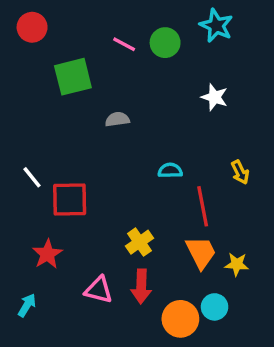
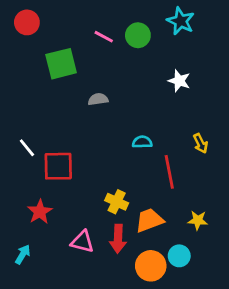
yellow cross: (139, 242) -> (117, 202), turned -30
orange trapezoid: (201, 252) -> (149, 220), moved, turned -84

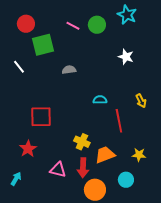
red circle: (27, 22) -> (26, 24), moved
white line: (27, 148) -> (19, 67), moved
orange circle: (151, 266) -> (95, 190), moved

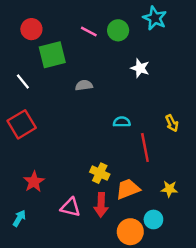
white star: (126, 57) -> (140, 68), moved
red square: (41, 117) -> (22, 124), moved, turned -30
orange circle: (95, 190) -> (130, 232), moved

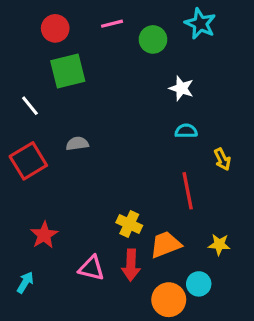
red circle: (31, 29) -> (55, 28), moved
pink line: (89, 32) -> (112, 24), moved, turned -42
gray semicircle: (84, 85) -> (77, 144), moved
cyan semicircle: (122, 122) -> (186, 131), moved

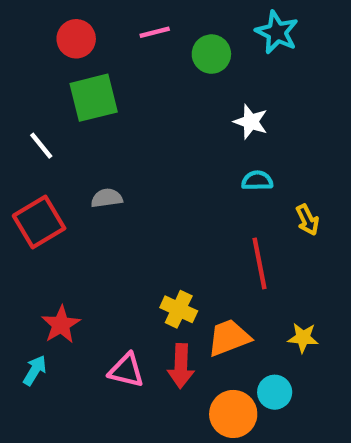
cyan arrow: (25, 282) -> (35, 370), moved

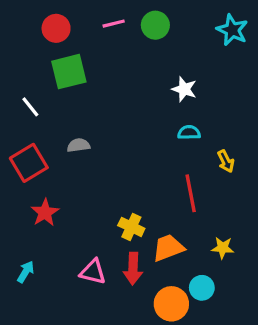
cyan star: (277, 32) -> (232, 30), moved
green circle: (211, 54) -> (155, 25), moved
red star: (61, 325) -> (45, 213), moved

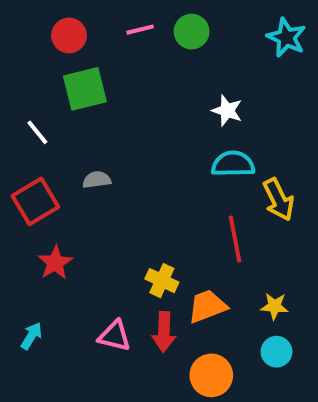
cyan semicircle: (189, 132) -> (233, 164), size x1.5
yellow arrow: (226, 161) -> (278, 199), size x1.5
cyan circle: (202, 288) -> (277, 352), moved

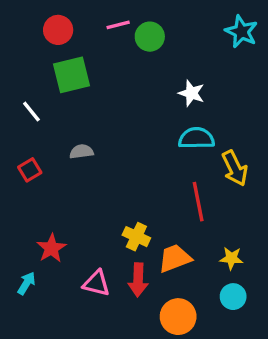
green circle: (192, 32) -> (150, 37), moved
red square: (35, 201) -> (30, 170), size x0.6
red star: (55, 263) -> (51, 248), moved

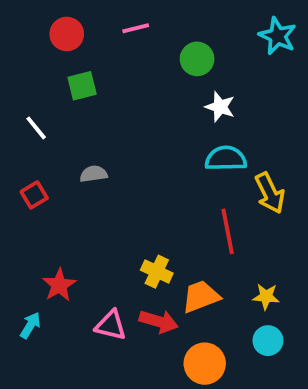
green circle: (150, 37) -> (197, 59), moved
green square: (71, 75) -> (82, 86), size x0.7
red arrow: (138, 280) -> (159, 321), turned -76

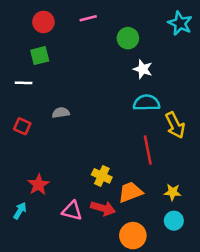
green square: (82, 86) -> (40, 56), moved
white line: (36, 128) -> (24, 83), turned -49
red square: (34, 195) -> (22, 126), turned -35

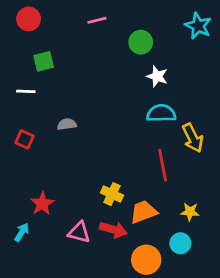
red circle: (43, 22) -> (29, 19), moved
cyan circle: (174, 221) -> (180, 243), moved

